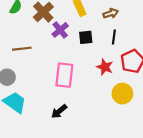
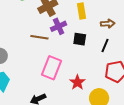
brown line: (22, 49) -> (39, 37), moved
red star: (105, 67) -> (77, 82), moved

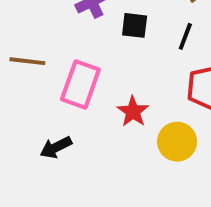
brown line: (39, 37) -> (27, 61), moved

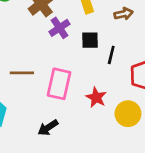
black line: (185, 36) -> (111, 55), moved

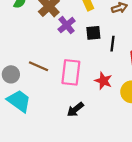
brown line: (22, 73) -> (39, 66), turned 30
black arrow: (48, 128) -> (75, 109), moved

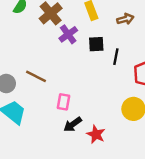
pink rectangle: (71, 72) -> (63, 102), moved, size x0.6
red star: (103, 81) -> (96, 134), moved

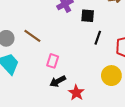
black line: (116, 57) -> (98, 38), moved

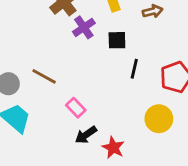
pink rectangle: (53, 61) -> (76, 108), turned -56

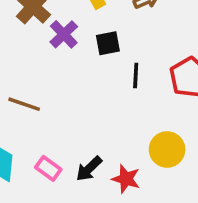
pink rectangle: (76, 108) -> (48, 168), moved
yellow circle: (159, 119) -> (167, 149), moved

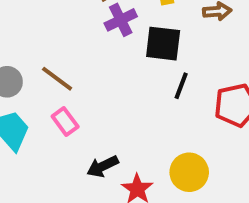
black square: (108, 43) -> (163, 44), size x1.4
pink rectangle: (48, 168) -> (65, 121), moved

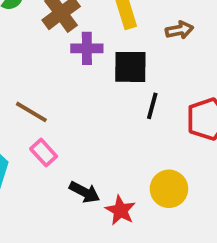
purple cross: (121, 20) -> (87, 48), turned 32
black arrow: (103, 166) -> (85, 192), turned -120

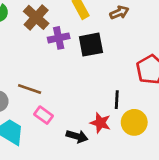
black line: (152, 106) -> (117, 100), moved
red star: (120, 210) -> (100, 123), moved

